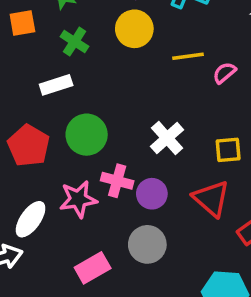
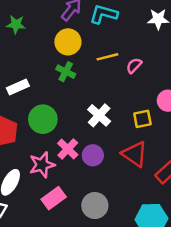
green cross: (75, 42) -> (66, 72), moved
pink cross: (117, 181) -> (68, 149), turned 35
gray circle: (147, 244) -> (95, 206), moved
pink rectangle: (93, 268) -> (54, 198), moved

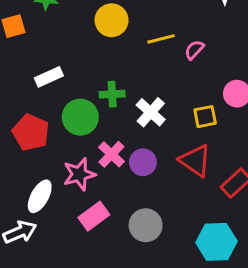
green cross: (66, 72) -> (112, 94), moved, turned -30

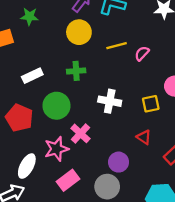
green cross: (112, 94) -> (76, 71), moved
white cross: (151, 112) -> (110, 101), turned -30
red triangle: (195, 161) -> (144, 137), size x0.6
purple circle: (143, 162) -> (119, 162), moved

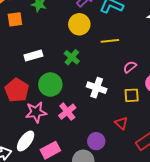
pink semicircle: (142, 53) -> (130, 67), moved
green cross: (76, 71) -> (72, 57), turned 35
pink star: (56, 149) -> (36, 112), moved
white ellipse: (27, 166) -> (26, 141), moved

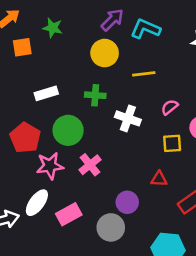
green cross: (72, 57) -> (95, 95), turned -35
white cross: (97, 88) -> (128, 118), moved
red triangle: (121, 123) -> (159, 179), turned -40

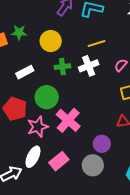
green star: (53, 28) -> (19, 32), moved
yellow circle: (105, 53) -> (51, 41), moved
white cross: (128, 118) -> (89, 66), moved, turned -30
pink cross: (90, 165) -> (68, 120), size x1.4

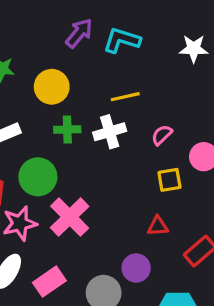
purple circle: (102, 144) -> (136, 268), moved

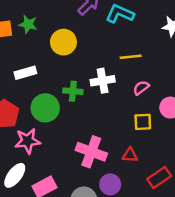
yellow line: (125, 97) -> (131, 57), moved
green cross: (67, 130) -> (73, 91), moved
pink cross: (70, 217) -> (91, 152), moved, turned -32

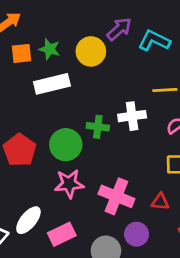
yellow circle: (63, 42) -> (91, 51), moved
white rectangle: (25, 73) -> (52, 84), moved, size x1.4
pink star: (28, 141) -> (69, 184), moved

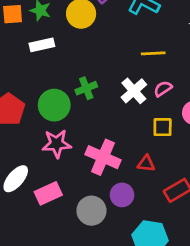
white rectangle: (52, 84) -> (42, 45), size x0.7
white cross: (132, 116) -> (134, 91), moved, turned -35
green cross: (98, 127) -> (86, 88), turned -30

